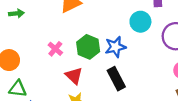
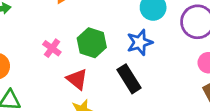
blue star: (115, 47) -> (140, 42), moved

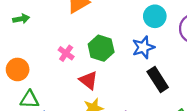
black rectangle: (129, 79) -> (158, 80), moved

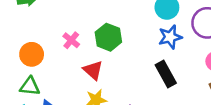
blue star: (143, 47) -> (170, 37), moved
orange circle: (18, 69) -> (32, 54), moved

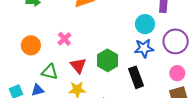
green hexagon: (108, 37) -> (107, 60), moved
green triangle: (30, 86) -> (50, 72), moved

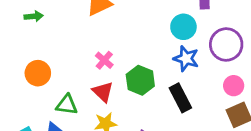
pink cross: (64, 39) -> (104, 60), moved
blue star: (144, 48) -> (186, 59), turned 30

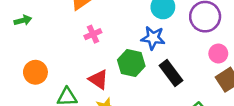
blue star: (186, 59) -> (153, 38), moved
pink cross: (104, 60) -> (93, 34), moved, turned 35

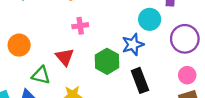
blue star: (153, 38) -> (133, 45), turned 30
red triangle: (98, 79) -> (65, 57), moved

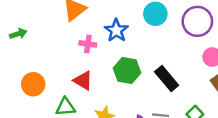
pink cross: (80, 26) -> (88, 44), turned 35
blue star: (133, 45) -> (116, 30), moved

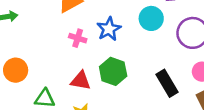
black rectangle: (167, 78) -> (167, 83), moved
red triangle: (83, 81) -> (81, 81), moved, turned -30

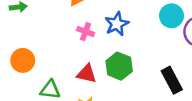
cyan circle: (151, 18) -> (171, 16), moved

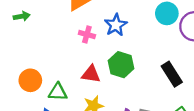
orange circle: (23, 60) -> (30, 80), moved

